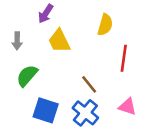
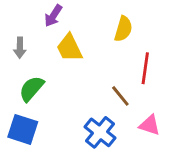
brown line: (89, 84) -> (120, 96), moved
blue square: (46, 110) -> (23, 129), moved

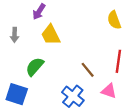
yellow semicircle: (123, 29) -> (114, 20), moved, turned 144
red line: (145, 68) -> (118, 61), moved
green semicircle: (31, 89) -> (35, 67), moved

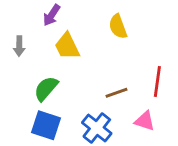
yellow semicircle: (114, 20) -> (118, 26), moved
brown line: (88, 70) -> (117, 93), turned -70
blue square: (17, 94) -> (46, 125), moved

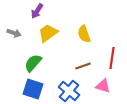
yellow semicircle: (118, 26) -> (84, 34), moved
gray arrow: (19, 46) -> (14, 33), turned -72
yellow trapezoid: (67, 46) -> (48, 33), turned 80

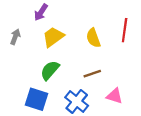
gray arrow: (14, 33) -> (15, 37), turned -88
red line: (112, 58) -> (125, 30), moved
green semicircle: (33, 63) -> (50, 70), moved

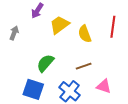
yellow trapezoid: (53, 37) -> (59, 25), moved

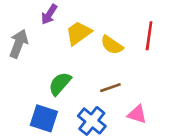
gray arrow: (14, 33) -> (19, 44), size x1.5
yellow semicircle: (85, 34) -> (112, 45), turned -36

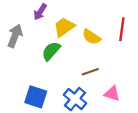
green semicircle: (60, 84) -> (51, 51), moved

